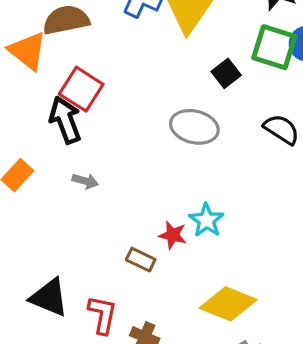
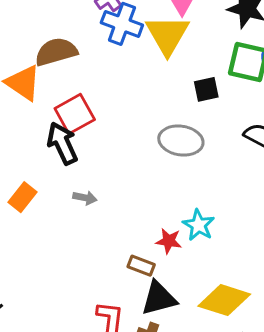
black square: (226, 73) -> (206, 89), turned 30
red square: (81, 89) -> (75, 114), turned 33
black triangle: (49, 297) -> (159, 298), moved, turned -33

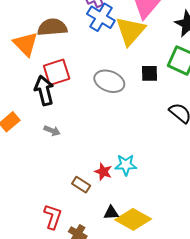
gray ellipse: (181, 141) -> (109, 81), moved
cyan star: (199, 225) -> (126, 165), turned 30
black triangle: (159, 298) -> (111, 213), moved, size x0.6

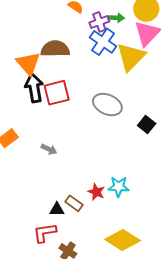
black square: (149, 73) -> (147, 124), moved, turned 36
black arrow: (44, 91) -> (34, 88), moved
black triangle: (111, 213) -> (57, 209), moved
red L-shape: (53, 217) -> (45, 233), turned -120

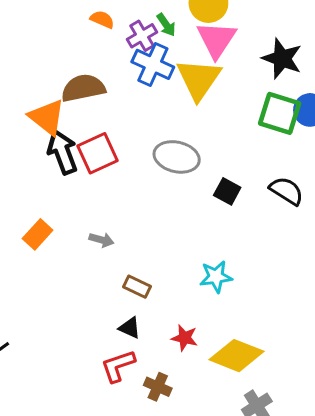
green arrow: (116, 18) -> (166, 25), turned 63
black square: (147, 124) -> (227, 191), moved
red star: (96, 192) -> (185, 338), moved
brown rectangle: (74, 203) -> (137, 287), moved
black triangle: (57, 209) -> (130, 328), turned 35

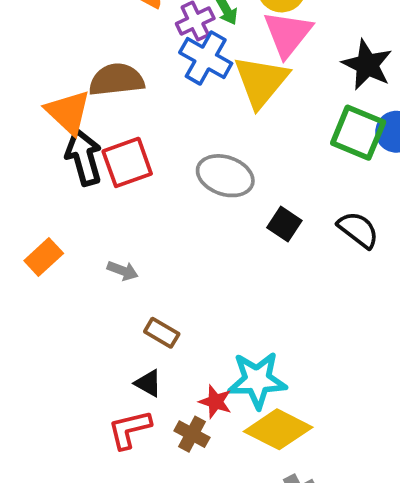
cyan star: (216, 277) -> (257, 380), moved, size x1.4
brown cross: (158, 387) -> (192, 434), moved

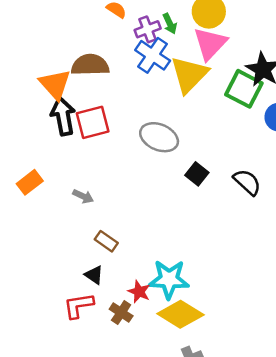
green square: (358, 133) -> (244, 89), moved

